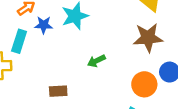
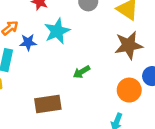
brown rectangle: (58, 91) -> (48, 104), size x1.5

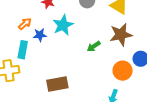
green arrow: (82, 72) -> (94, 46), moved

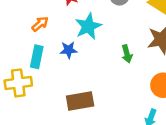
blue star: (40, 35) -> (69, 50), moved
green arrow: (94, 46) -> (127, 54), turned -72

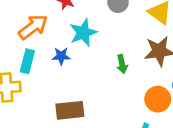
orange arrow: (40, 24) -> (33, 27), size x1.6

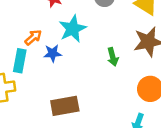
orange arrow: (33, 27) -> (33, 37), moved, size x0.6

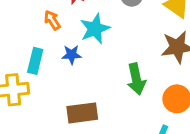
orange arrow: (33, 37) -> (52, 20), moved, turned -84
green arrow: (113, 57) -> (136, 79), moved, size x1.5

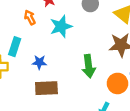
blue star: (72, 55) -> (39, 62), moved

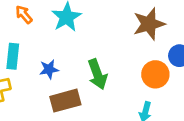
green arrow: (89, 66) -> (97, 74), moved

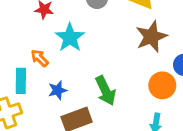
orange arrow: (24, 15) -> (40, 58), moved

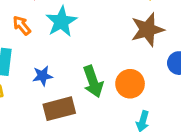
orange arrow: (40, 58) -> (22, 25), moved
orange circle: (162, 85) -> (130, 84), moved

